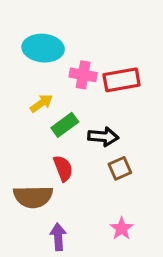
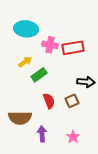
black arrow: (103, 137) -> (86, 82), moved
red semicircle: (63, 168) -> (49, 101), moved
purple arrow: (58, 237) -> (42, 134), moved

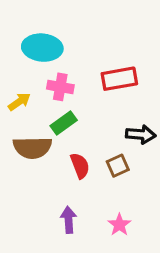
pink cross: (50, 45) -> (60, 87), moved
yellow arrow: (25, 62) -> (19, 102), moved
brown semicircle: (20, 118) -> (32, 148), moved

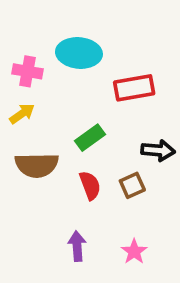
cyan ellipse: (42, 48) -> (79, 53), moved
pink cross: (60, 87) -> (27, 71), moved
green rectangle: (64, 123) -> (90, 138), moved

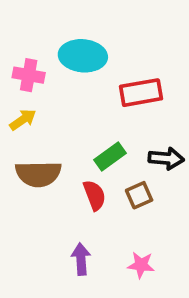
green rectangle: (90, 138) -> (110, 156), moved
pink star: (134, 252) -> (141, 265), turned -30

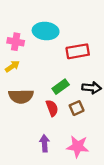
pink star: (141, 265) -> (78, 147), size x1.5

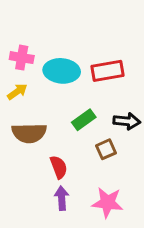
cyan ellipse: (46, 31) -> (62, 71), moved
red semicircle: (52, 108) -> (59, 167), moved

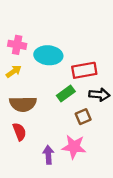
red rectangle: (108, 71) -> (84, 70), moved
red semicircle: (59, 167) -> (19, 132), moved
pink star: (108, 203) -> (74, 147), moved

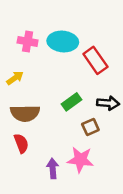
pink cross: (17, 45) -> (28, 41), moved
cyan ellipse: (48, 55) -> (63, 41), moved
red rectangle: (84, 70) -> (95, 60), moved, turned 65

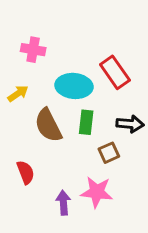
cyan ellipse: (63, 41) -> (74, 86), moved
green rectangle: (72, 102) -> (86, 122), turned -48
brown semicircle: (25, 113) -> (48, 125), moved, turned 64

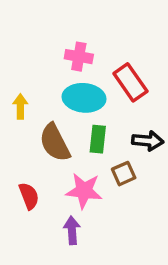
pink cross: (33, 50) -> (79, 57), moved
yellow arrow: (18, 94) -> (20, 106), turned -55
pink star: (97, 192) -> (84, 191), moved

